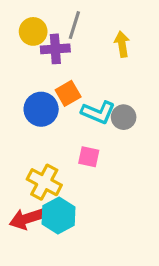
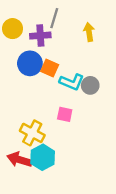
yellow circle: (33, 31) -> (13, 29), moved
orange square: (68, 93) -> (50, 68), turned -36
blue circle: (41, 109) -> (30, 63), moved
red arrow: (27, 219) -> (19, 160), turned 35

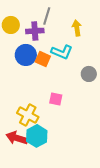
cyan L-shape: (72, 82) -> (62, 52), moved
gray circle: (90, 85) -> (89, 74), moved

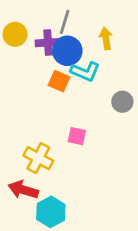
blue circle: (26, 55) -> (67, 51), moved
cyan hexagon: (37, 136) -> (51, 212), moved

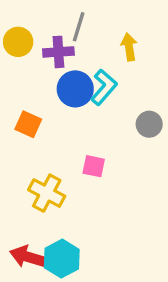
blue circle: (67, 51) -> (75, 89), moved
cyan L-shape: (85, 71) -> (104, 87), turned -72
orange square: (59, 81) -> (28, 124), moved
red arrow: (23, 190) -> (28, 257), moved

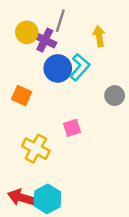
yellow circle: (18, 42) -> (27, 32), moved
purple cross: (58, 52) -> (45, 40), turned 30
pink square: (94, 166) -> (72, 128), turned -30

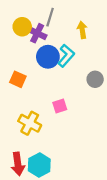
red arrow: (22, 198) -> (18, 164), turned -115

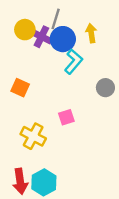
blue circle: (48, 57) -> (63, 39), moved

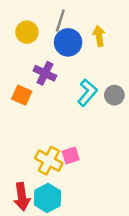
purple cross: (41, 37) -> (45, 73), moved
cyan L-shape: (73, 62) -> (87, 93), moved
pink square: (66, 117) -> (71, 156), moved
yellow cross: (33, 136) -> (49, 161), moved

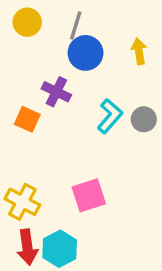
yellow circle: (27, 32) -> (27, 22), moved
yellow arrow: (99, 36) -> (139, 51), moved
pink square: (71, 156) -> (89, 195), size x1.5
yellow cross: (49, 161) -> (22, 202), moved

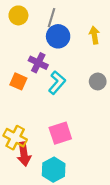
cyan L-shape: (110, 116) -> (57, 83), moved
red arrow: (27, 247) -> (24, 154), moved
cyan hexagon: (60, 249) -> (54, 170), moved

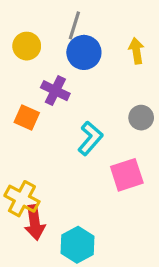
yellow circle: (18, 15) -> (27, 46), moved
cyan L-shape: (57, 83) -> (90, 138), moved
pink square: (60, 133) -> (127, 175), moved

